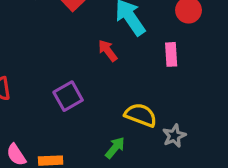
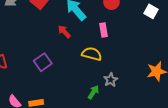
yellow semicircle: (141, 115) -> (92, 54), moved
green arrow: (115, 148) -> (93, 92), moved

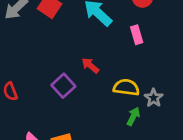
red arrow: (64, 32) -> (90, 65), moved
yellow semicircle: (92, 54) -> (126, 87), moved

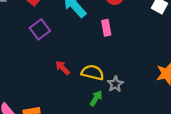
red arrow: (90, 65) -> (63, 68), moved
purple square: (63, 86) -> (40, 29), moved

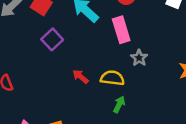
pink rectangle: (106, 28) -> (121, 30), size x1.5
gray star: (115, 84) -> (139, 58), moved

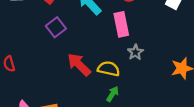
red arrow: (80, 77) -> (79, 64), size x1.6

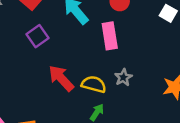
gray star: (135, 52) -> (123, 77), moved

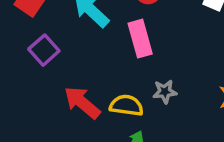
gray star: (123, 77) -> (165, 92), turned 30

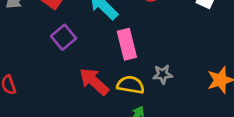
pink rectangle: (140, 39) -> (127, 44), moved

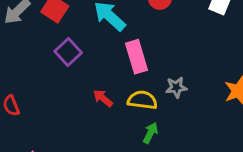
red arrow: (94, 81) -> (103, 98), size x0.6

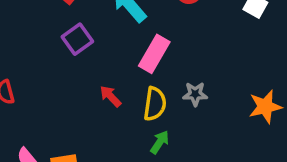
pink rectangle: (136, 57) -> (154, 54), turned 40
yellow semicircle: (142, 100) -> (155, 104), turned 84

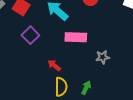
pink rectangle: (154, 54) -> (76, 37), turned 70
yellow semicircle: (155, 104) -> (61, 87), moved

